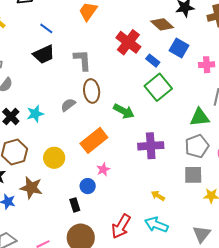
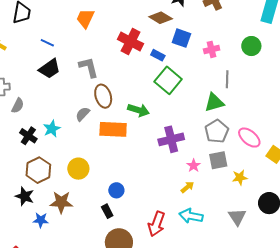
orange rectangle: (94, 140) -> (113, 129), moved, turned 52
pink star: (103, 169) -> (194, 166), moved
yellow arrow: (158, 196) -> (187, 187), turned 120

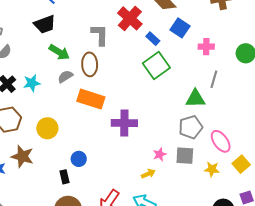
gray L-shape: (89, 67) -> (100, 35), moved
green arrow: (139, 110) -> (59, 52), moved
purple cross: (171, 139) -> (124, 123), moved
yellow star: (240, 178) -> (212, 169), moved

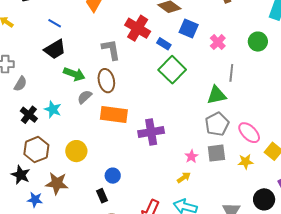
pink cross: (206, 47) -> (218, 42), turned -35
cyan star: (32, 83) -> (53, 109), turned -30

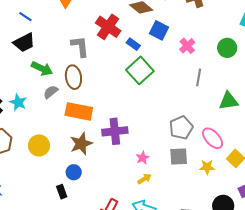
green triangle: (217, 95) -> (228, 101), moved
pink star: (191, 156) -> (142, 158), moved
brown star: (57, 183) -> (81, 144), moved, turned -30

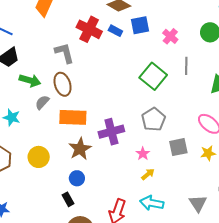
blue square: (159, 30) -> (140, 25), turned -30
blue rectangle: (133, 44) -> (115, 31), moved
green square: (140, 70) -> (153, 76), moved
gray pentagon: (181, 128) -> (153, 119), moved

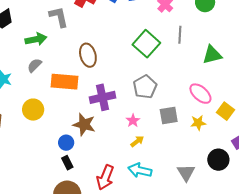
green arrow: (30, 80) -> (36, 39), moved, turned -30
brown ellipse: (63, 84) -> (88, 55), moved
brown star: (80, 149) -> (84, 125), moved, turned -30
yellow circle: (39, 157) -> (33, 110), moved
black rectangle: (68, 199) -> (67, 163), moved

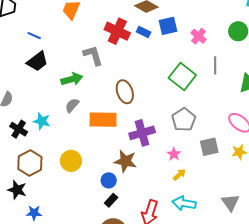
yellow circle: (33, 110) -> (71, 161), moved
black rectangle: (67, 163) -> (111, 200), turned 72

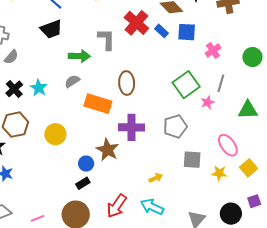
pink star: (174, 154) -> (208, 102), moved

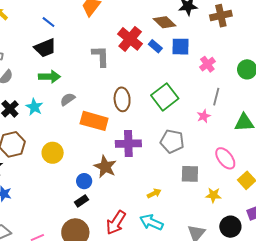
green arrow: (79, 56) -> (49, 77), moved
green square: (186, 85) -> (165, 97), moved
gray pentagon: (175, 126) -> (172, 141), turned 30
yellow star: (219, 173) -> (213, 195), moved

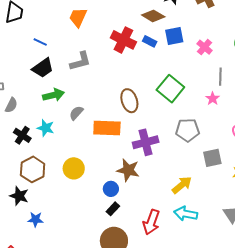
gray L-shape: (101, 56) -> (80, 61), moved, turned 90
yellow arrow: (154, 193) -> (182, 185), size x1.5

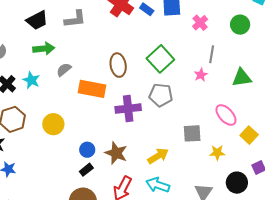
gray pentagon: (188, 130) -> (161, 95), moved
brown star: (128, 170) -> (116, 153), moved

